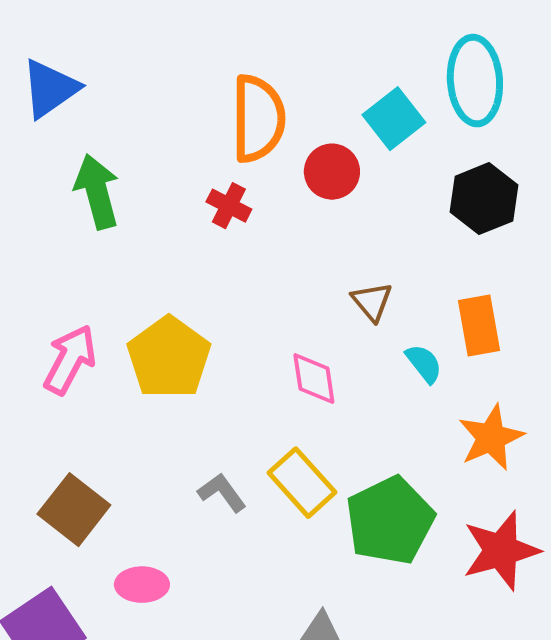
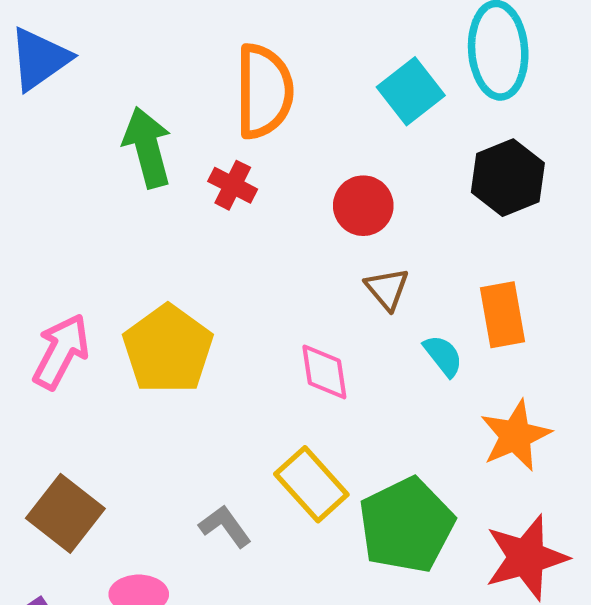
red circle: (332, 172) -> (363, 206), moved
green arrow: (97, 192) -> (147, 147), moved
gray L-shape: (222, 493) -> (225, 526), moved

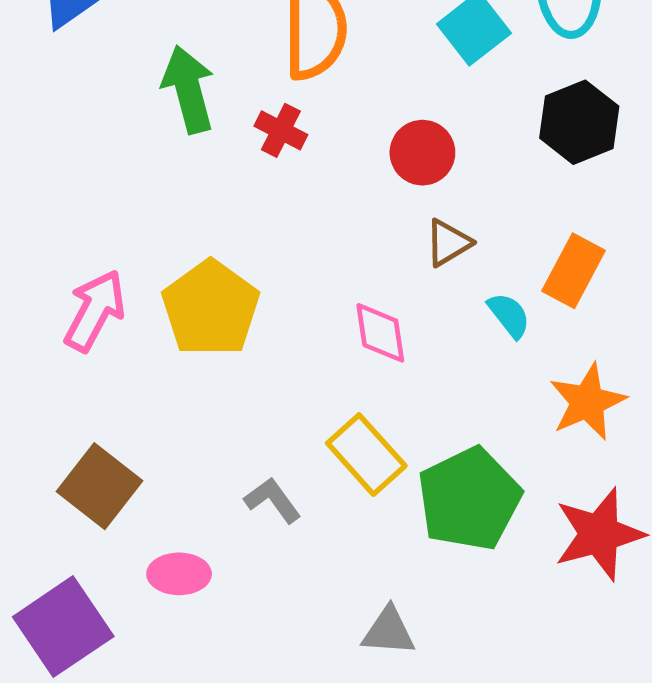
brown triangle: (387, 289) -> (448, 243), turned 39
orange rectangle: (502, 315) -> (573, 271), turned 38

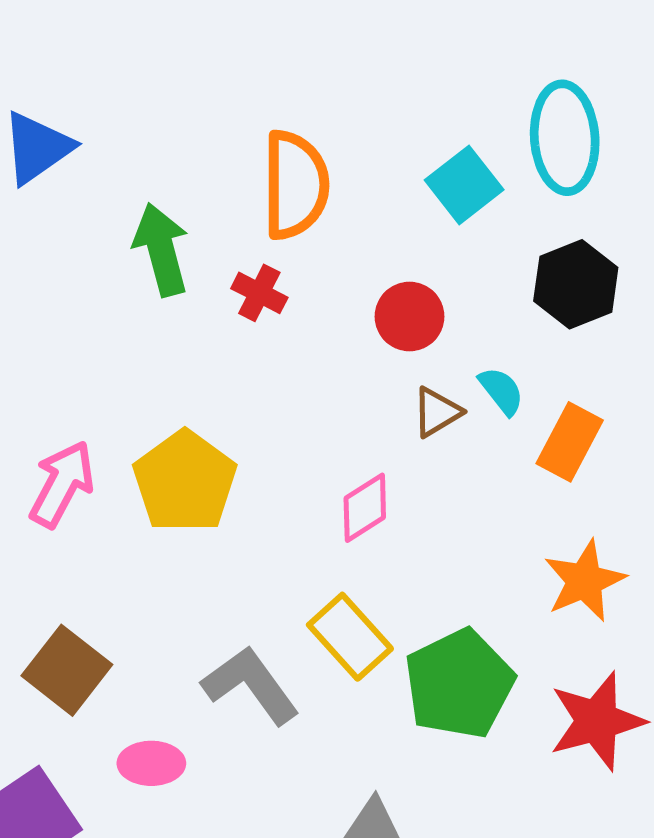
cyan semicircle: (509, 315) -> (501, 391), moved
pink diamond: (380, 333) -> (365, 508), turned 66
gray L-shape: (273, 500) -> (251, 685), size x1.6

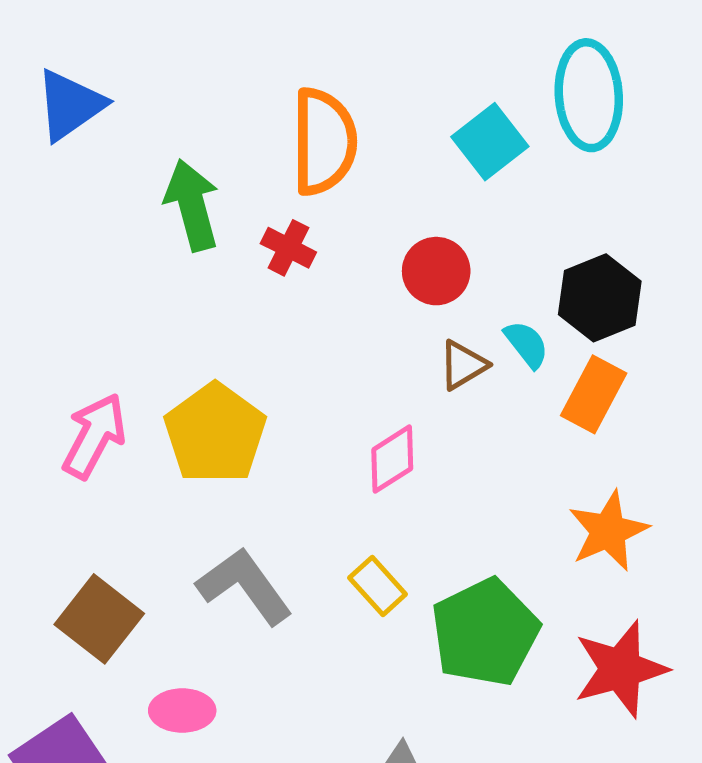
black hexagon: (576, 284) -> (600, 298), moved
yellow rectangle: (350, 637) -> (378, 586), size x0.7
gray L-shape: (251, 685) -> (244, 586), moved

